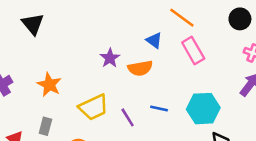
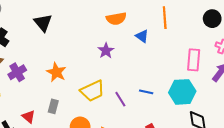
orange line: (182, 18) -> (165, 18), turned 50
pink rectangle: (193, 50) -> (194, 60), moved, turned 35
orange semicircle: (140, 68) -> (116, 19), moved

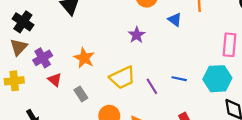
gray rectangle: (53, 106) -> (81, 94), turned -48
red triangle: (29, 117) -> (55, 80), moved

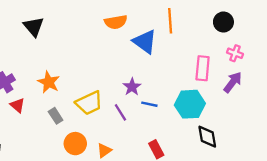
blue triangle: (175, 20) -> (145, 42), size x1.6
purple star: (137, 35) -> (132, 87), moved
gray rectangle: (81, 94) -> (56, 116), moved

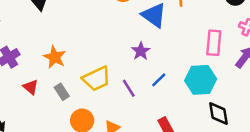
purple star: (132, 87) -> (141, 51), moved
blue line: (149, 104) -> (159, 80), turned -56
red triangle: (17, 105) -> (31, 87), moved

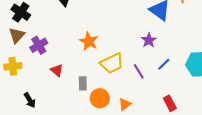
orange star: (55, 57) -> (89, 41), moved
gray rectangle: (62, 92) -> (83, 83), moved, turned 32

